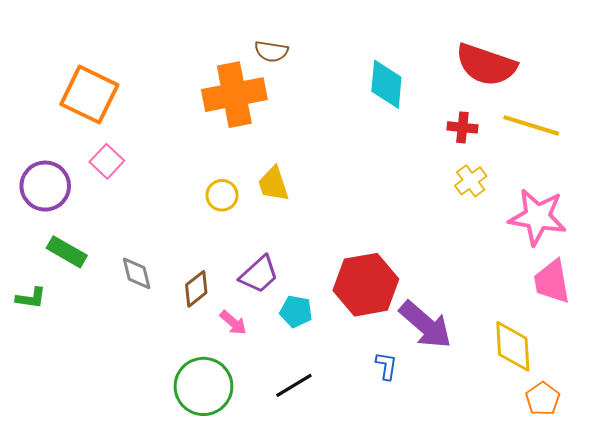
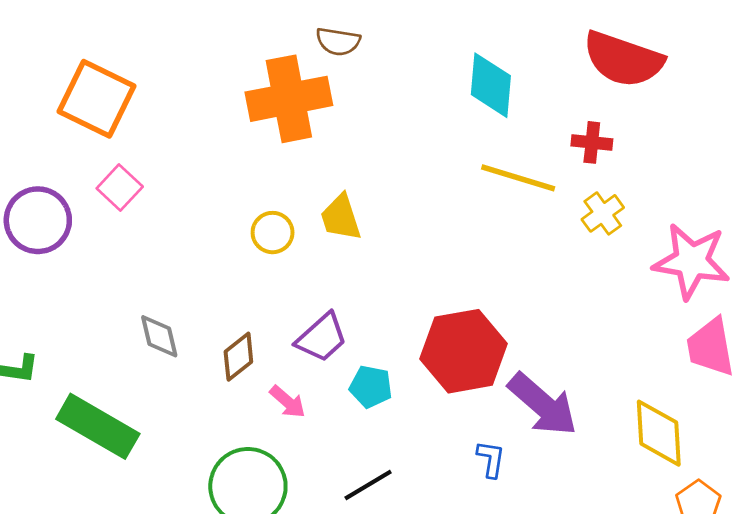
yellow line: (531, 125) -> (518, 178), moved
green rectangle: (67, 252) -> (98, 426), moved, size x1.5

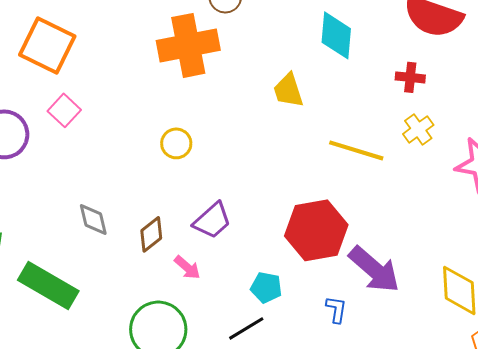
yellow line: (518, 178) -> (356, 150), moved
yellow trapezoid: (341, 218) -> (288, 90), moved
cyan pentagon: (371, 387) -> (266, 287), moved

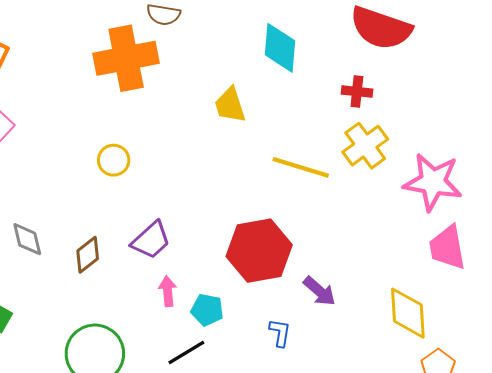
yellow cross: (418, 129) -> (365, 146), size x1.4
pink arrow: (187, 267) -> (168, 291), moved, turned -136
purple arrow: (374, 269) -> (319, 291), size x0.6

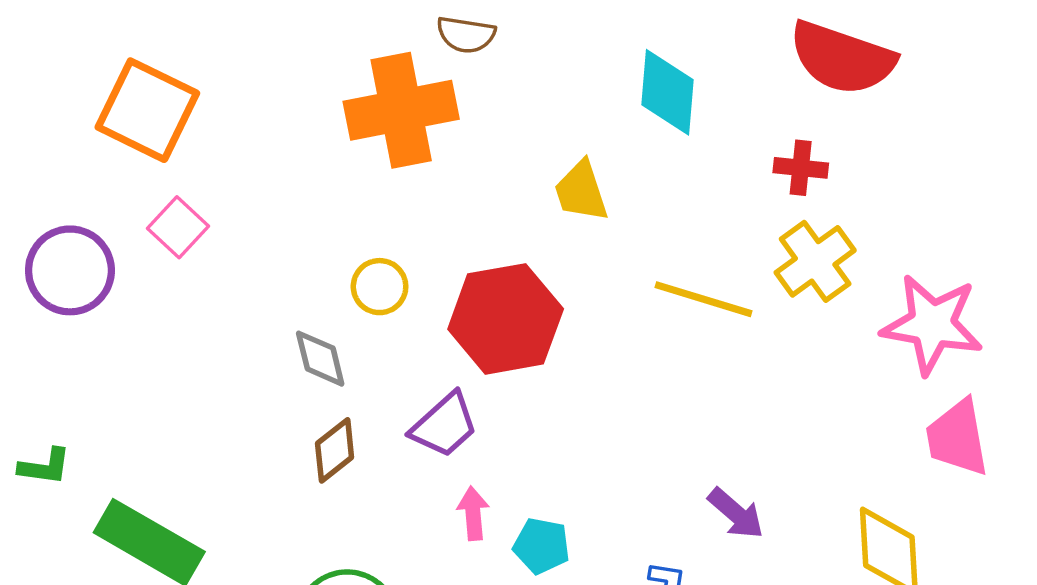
gray diamond: (27, 239) -> (320, 359), moved
red hexagon: (259, 251) -> (506, 319), moved

